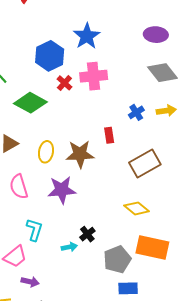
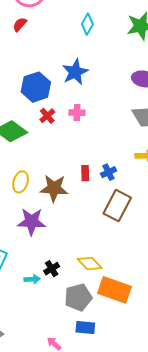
pink cross: (94, 76) -> (77, 113), size x0.6
blue cross: (136, 112) -> (109, 172), moved
brown rectangle: (145, 164) -> (117, 206), turned -40
yellow diamond: (137, 208) -> (90, 263), moved

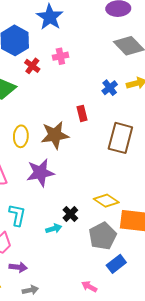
blue cross: (109, 172) -> (110, 88), moved
blue rectangle: (85, 327) -> (116, 264), turned -30

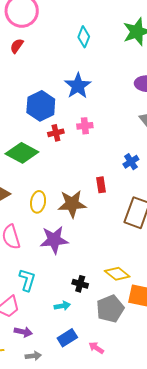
red cross: (32, 66) -> (56, 133), turned 35
black cross: (70, 214) -> (80, 284), turned -35
cyan arrow: (54, 229) -> (62, 306), moved
blue rectangle: (116, 264) -> (67, 338), moved
pink arrow: (89, 287) -> (96, 348), moved

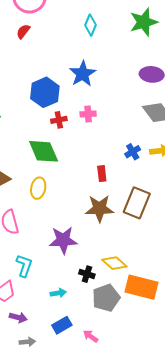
green diamond: (22, 153) -> (44, 151), moved, turned 36
brown star: (72, 204) -> (99, 208), moved
purple star: (54, 240) -> (63, 240), moved
black cross: (80, 284) -> (87, 274), moved

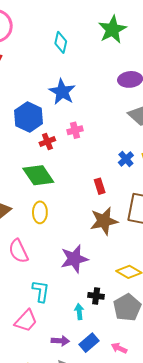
black cross: (87, 274) -> (96, 296), moved
cyan arrow: (58, 293) -> (79, 312), turned -77
purple arrow: (18, 317) -> (60, 341), moved

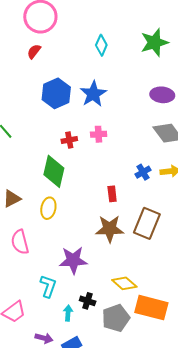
blue hexagon: (29, 117) -> (56, 93), moved
green diamond: (38, 175) -> (54, 171), turned 36
cyan L-shape: (41, 291) -> (48, 286), moved

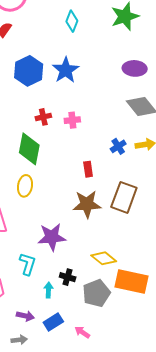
pink cross: (99, 134) -> (72, 120), moved

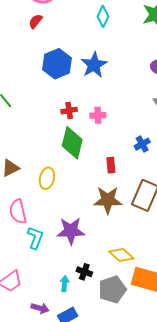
green diamond: (29, 149) -> (72, 143), moved
cyan L-shape: (28, 264) -> (35, 238), moved

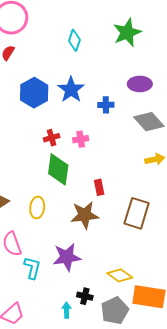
blue cross: (142, 144) -> (106, 105), moved, turned 35
brown star: (108, 200) -> (85, 215), moved

